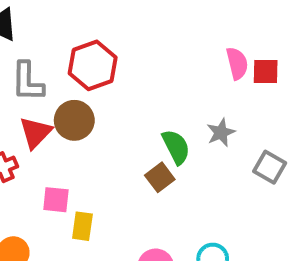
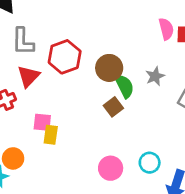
red hexagon: (93, 65) -> (65, 57), moved
brown circle: (74, 120) -> (109, 68), moved
yellow rectangle: (82, 226) -> (51, 135), moved

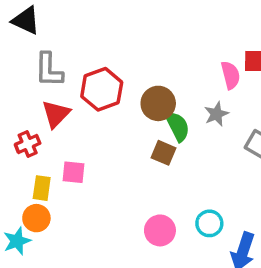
pink semicircle: (166, 29) -> (231, 75), moved
brown square: (113, 107) -> (163, 153), turned -30
yellow rectangle: (51, 135) -> (42, 188), moved

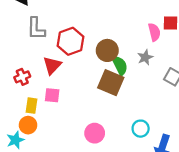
red triangle: (56, 114) -> (52, 65), moved
brown square: (163, 153) -> (111, 83), size x1.6
pink circle: (160, 230) -> (95, 133), moved

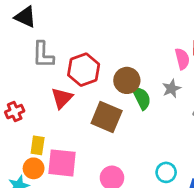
red cross: (22, 77) -> (15, 112), moved
brown square: (111, 83) -> (107, 117), moved
pink square: (52, 95) -> (62, 163), moved, size x1.6

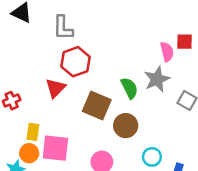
gray L-shape: (43, 55) -> (63, 28), moved
brown circle: (127, 80) -> (126, 126), moved
gray star: (171, 89) -> (157, 79), size x1.5

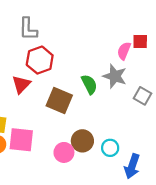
pink semicircle: (167, 52) -> (124, 51), turned -144
gray star: (157, 79) -> (115, 76), turned -30
brown circle: (126, 126) -> (82, 141), moved

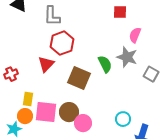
red square: (140, 42) -> (120, 12), moved
brown circle: (82, 141) -> (69, 112), moved

